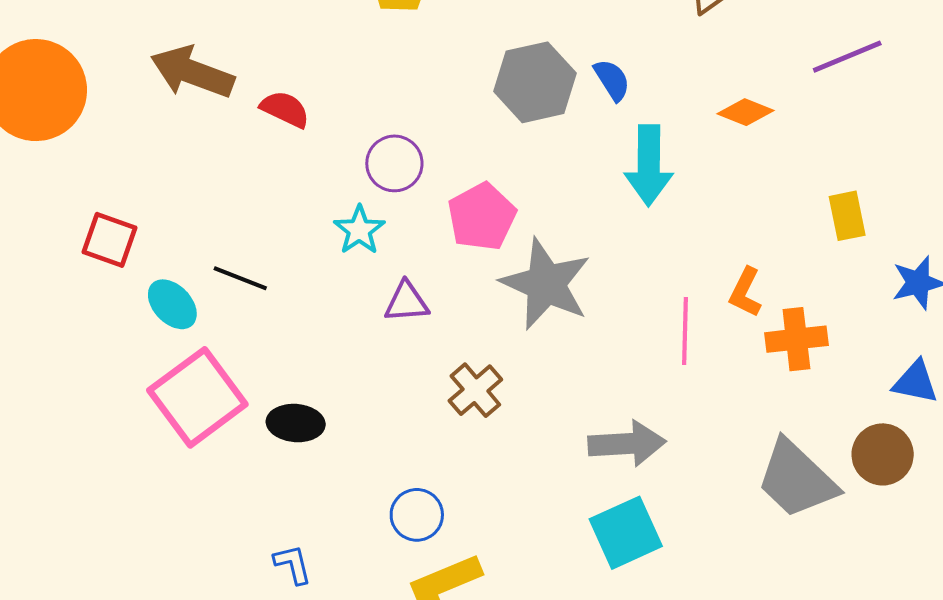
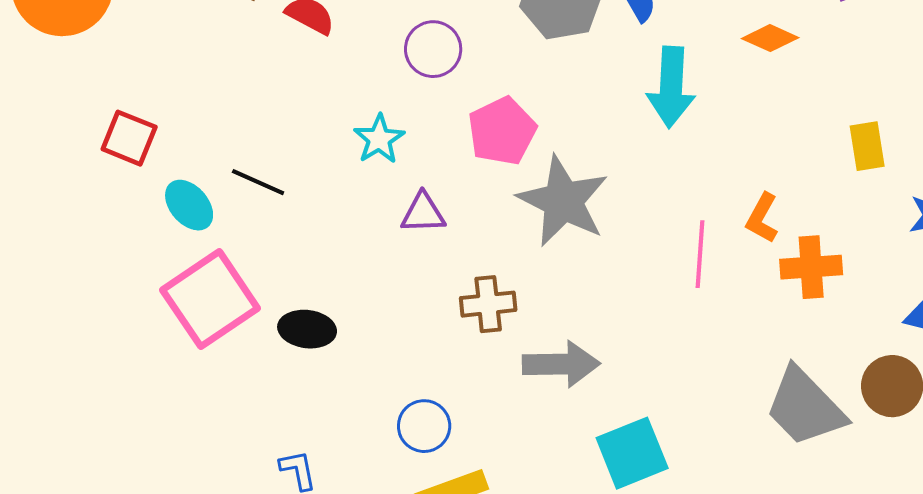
purple circle: (394, 163) -> (433, 49), moved
brown cross: (475, 390) -> (488, 304), turned 32
gray arrow: (627, 444) -> (561, 364), moved

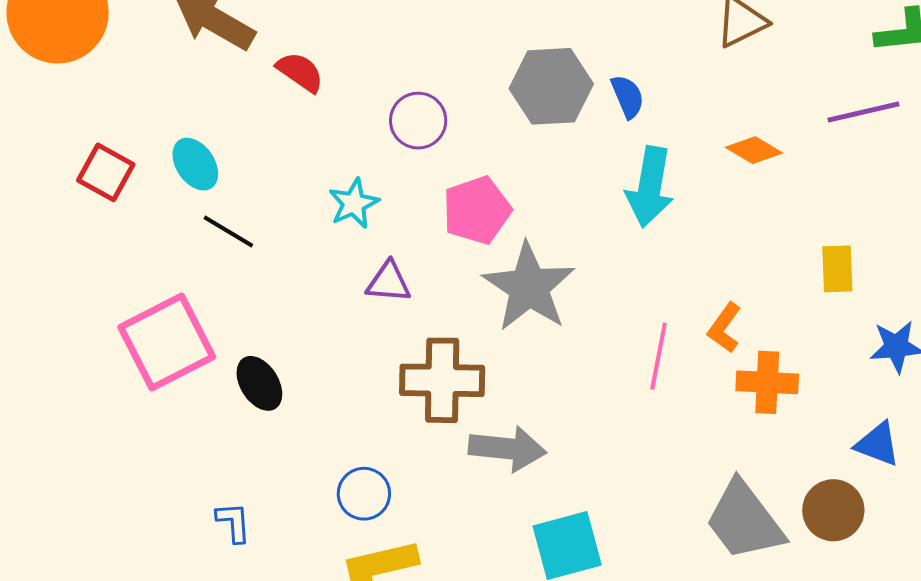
cyan ellipse: (189, 205) -> (195, 164), moved
brown cross: (488, 304) -> (442, 380), size x1.5
black ellipse: (307, 329) -> (259, 383), turned 44

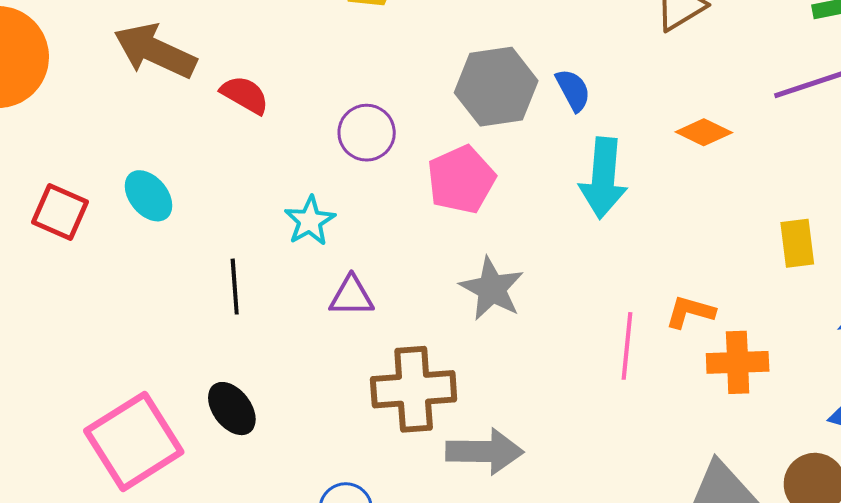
pink pentagon: (477, 210) -> (461, 180), moved
black line: (228, 232) -> (235, 287), moved, turned 60
gray star: (529, 287) -> (492, 289), size x0.7
orange L-shape: (724, 328) -> (690, 312), turned 75
pink square: (167, 342) -> (134, 441), moved

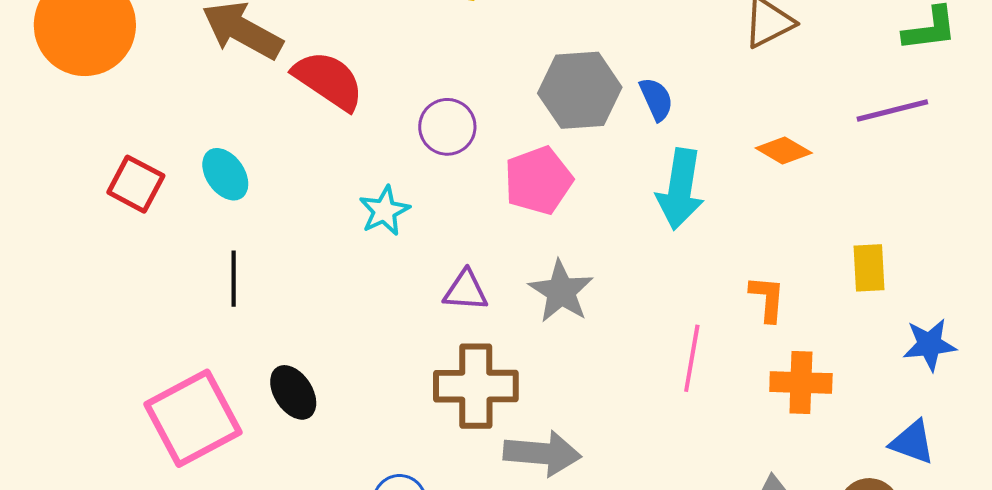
red semicircle: (245, 95) -> (328, 80), size x1.5
black line: (235, 287) -> (234, 279), moved
purple triangle: (351, 296) -> (466, 291), moved
orange L-shape: (690, 312) -> (767, 299), moved, turned 75

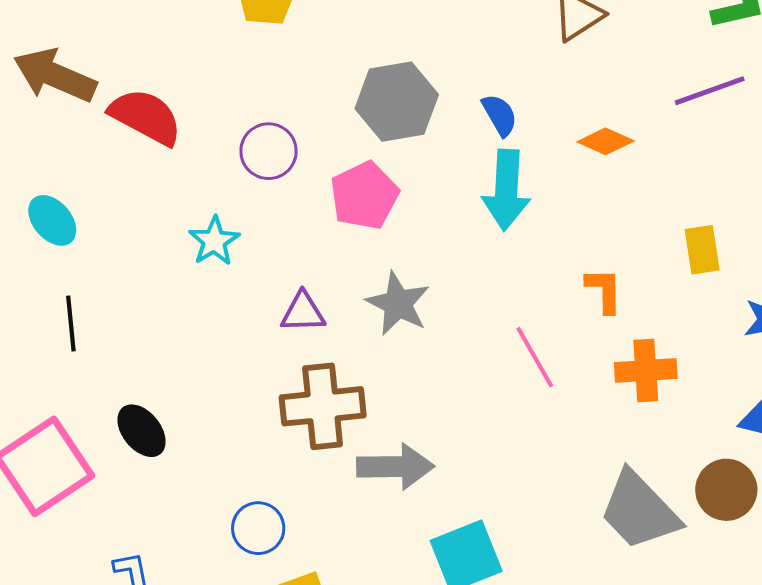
blue semicircle: (656, 99) -> (500, 115), moved
pink line: (692, 358) -> (535, 357), turned -34

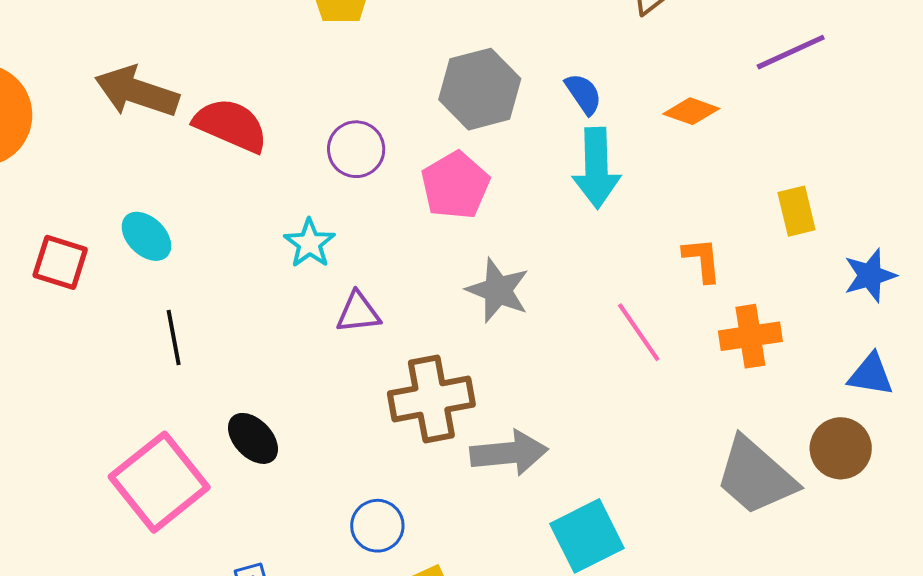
purple triangle: (303, 312) -> (358, 313), moved

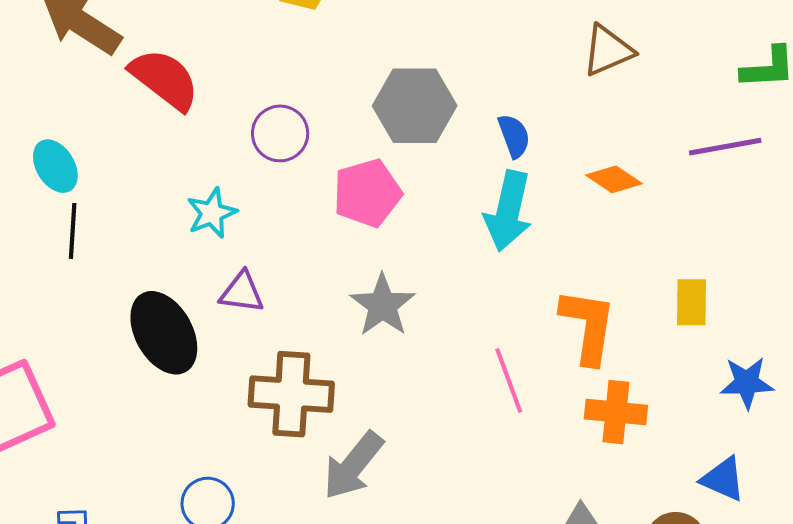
orange L-shape: (702, 260) -> (588, 326), size x1.6
black line: (174, 337) -> (73, 231), moved
black ellipse: (253, 438) -> (164, 333), moved, size x1.5
gray arrow: (509, 453) -> (353, 466), turned 120

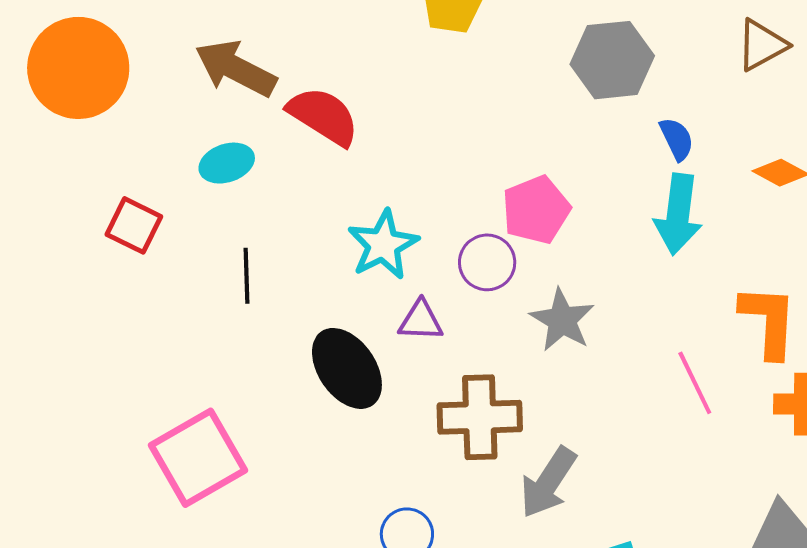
gray hexagon: (415, 106) -> (612, 60), moved
purple circle: (280, 133) -> (487, 262), moved
cyan ellipse: (55, 166) -> (227, 163), moved, turned -72
cyan star: (212, 213) -> (383, 245), size x1.4

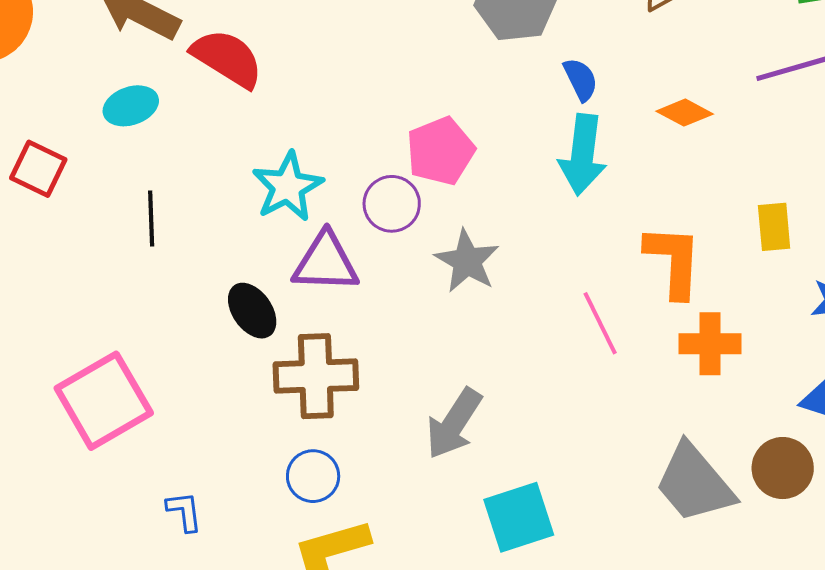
purple triangle: (421, 321) -> (326, 262), size x1.5
black ellipse: (347, 368) -> (252, 311), size x0.7
brown cross: (480, 417) -> (316, 376), moved

